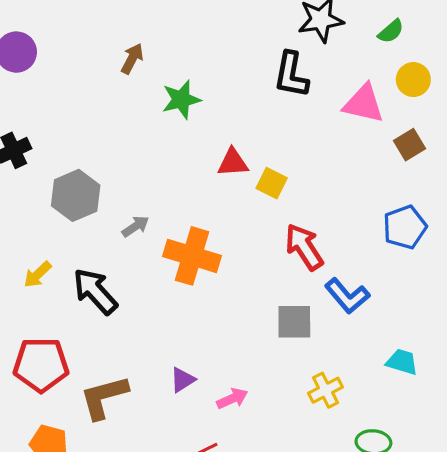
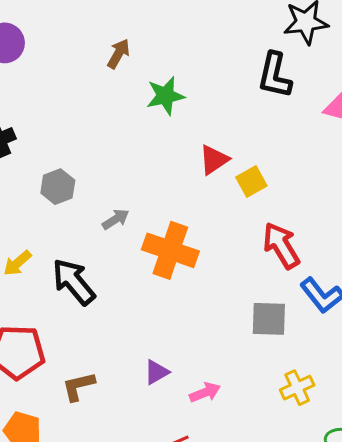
red triangle: (233, 162) -> (214, 160), turned -32
yellow square: (272, 183) -> (251, 182), turned 32
gray hexagon: (76, 195) -> (58, 187), size x0.7
brown L-shape: (104, 397) -> (78, 386), size x0.7

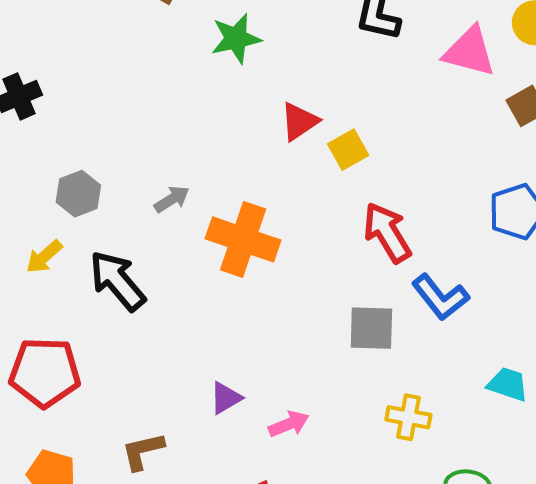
gray hexagon: (58, 187) -> (78, 194), moved
brown L-shape: (78, 386) -> (143, 451), moved
yellow cross: (297, 388) -> (408, 417), turned 36

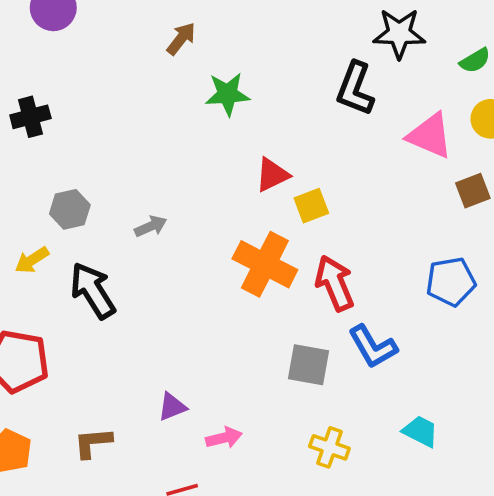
orange cross: (243, 239) -> (265, 264), moved

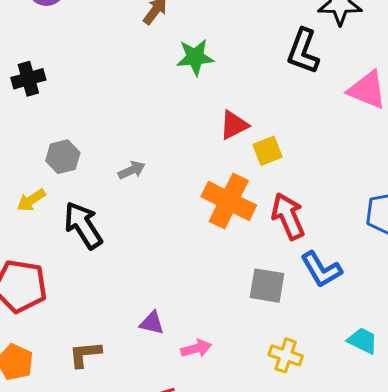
purple triangle: (172, 407) -> (152, 323), turned 36

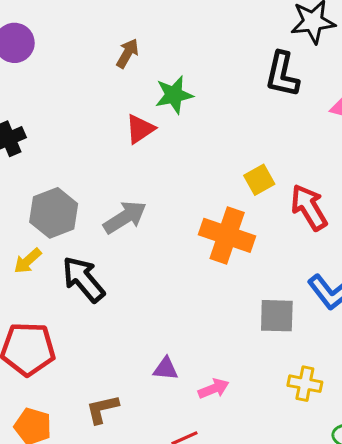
red triangle: (234, 125) -> (140, 129), moved
gray hexagon: (63, 157) -> (54, 213), size x1.4
gray arrow: (132, 170) -> (125, 217), size x1.6
red arrow: (288, 216) -> (309, 207), moved

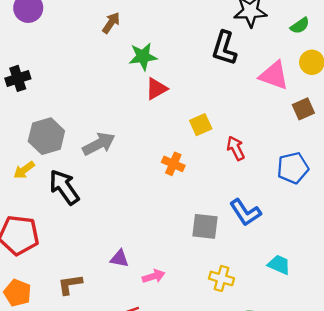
red triangle: (140, 129) -> (156, 89), moved
red arrow: (309, 207) -> (236, 148), size x0.7
orange cross: (227, 235) -> (173, 164), size x0.6

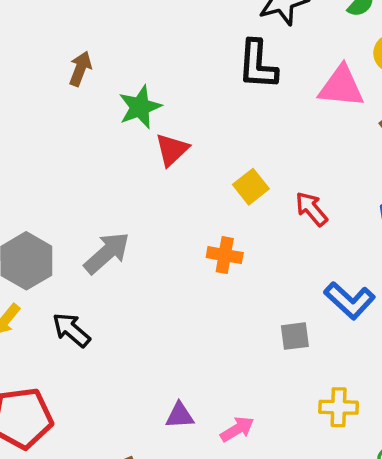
black arrow: (64, 187) -> (71, 330), size x0.7
gray square: (205, 226) -> (295, 336), size x0.7

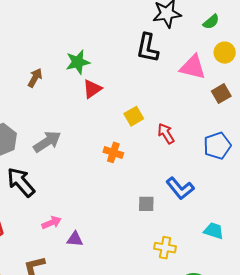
brown arrow: (80, 69) -> (35, 78), moved
black arrow: (71, 330) -> (21, 182), size x1.4
pink arrow: (237, 429) -> (52, 223), moved

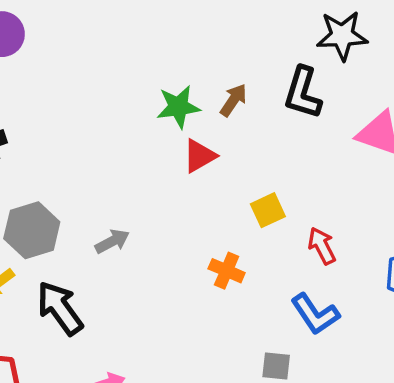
brown arrow: (35, 78) -> (233, 100), moved
gray arrow: (47, 142) -> (112, 241), size x0.7
blue L-shape: (180, 188) -> (315, 314), moved

